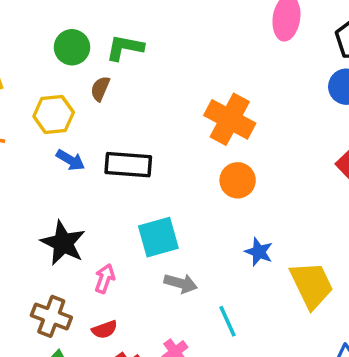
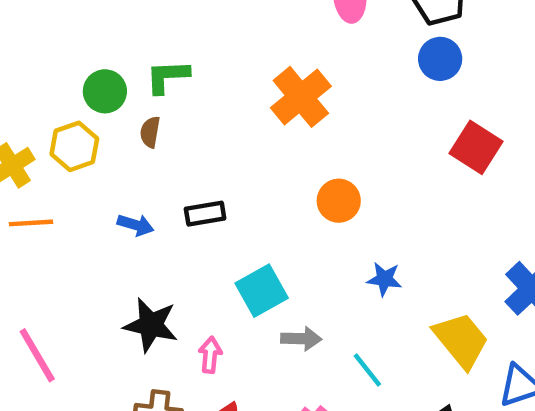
yellow hexagon: (54, 114) -> (74, 146), moved
orange cross: (230, 119) -> (301, 97), moved, turned 36
black rectangle: (128, 165) -> (205, 214), size x0.7
yellow trapezoid: (312, 285) -> (461, 340), moved

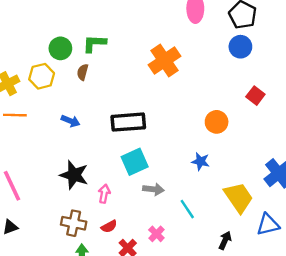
red square: (476, 147) -> (255, 96), size x0.7
orange circle: (339, 201) -> (217, 122), moved
black rectangle: (205, 214) -> (128, 122), moved, size x1.6

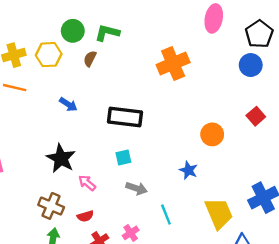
cyan square: (135, 162) -> (123, 157), size x0.6
pink arrow: (104, 194) -> (87, 183), turned -72

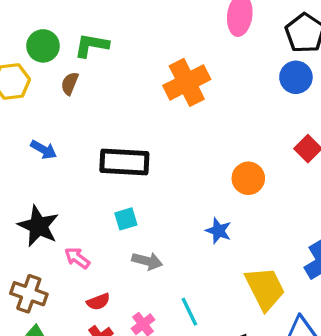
cyan line: (166, 215) -> (189, 312), moved
red semicircle: (85, 216) -> (98, 302), moved

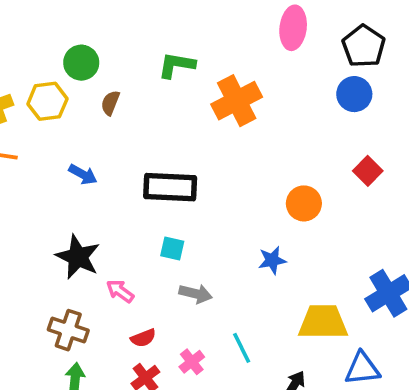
green L-shape: (92, 45) -> (177, 65), moved
cyan square: (126, 219) -> (172, 248), turned 30
blue star: (218, 231) -> (272, 260), turned -30
yellow trapezoid: (265, 288) -> (323, 322), turned -63

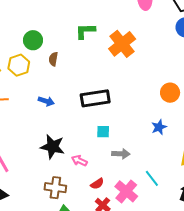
pink cross: (192, 362) -> (126, 191), size x1.6

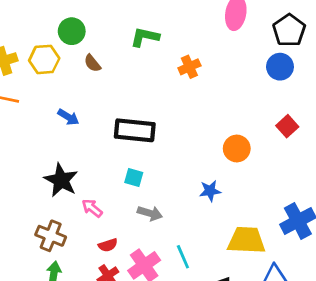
orange cross: (122, 44) -> (189, 67), size x0.6
brown semicircle: (53, 59) -> (92, 63), turned -64

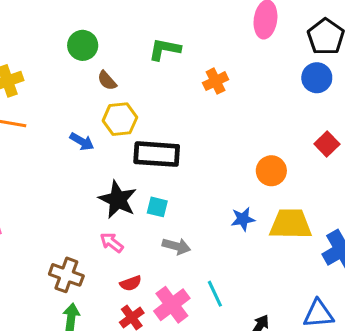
yellow hexagon: (44, 59) -> (120, 119), moved
black star: (61, 180) -> (118, 200), moved
yellow trapezoid: (246, 240) -> (291, 224), moved

